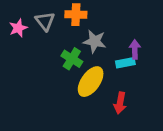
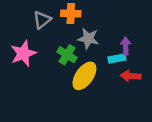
gray triangle: (45, 21) -> (42, 20), turned 30
pink star: (18, 28) -> (23, 53), moved, size x1.5
red arrow: (120, 103) -> (131, 76), moved, turned 84

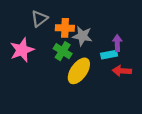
orange cross: (71, 14) -> (65, 28), moved

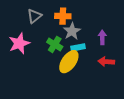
orange cross: (65, 28) -> (63, 16), moved
gray star: (82, 36) -> (72, 31), turned 30
cyan rectangle: (109, 55) -> (78, 47), moved

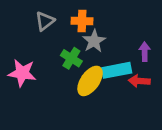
purple arrow: (102, 37) -> (145, 52), moved
pink star: (19, 43) -> (22, 73), moved, turned 30
cyan rectangle: (78, 47) -> (117, 70), moved, size x1.5

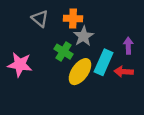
gray triangle: (45, 21) -> (40, 19), turned -42
cyan rectangle: (117, 70) -> (104, 62), turned -55

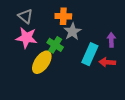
gray triangle: (40, 19) -> (25, 16), moved
pink star: (20, 65) -> (27, 38), moved
yellow ellipse: (80, 72) -> (42, 62), moved

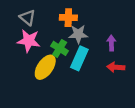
gray star: (72, 32) -> (78, 34), turned 30
purple arrow: (111, 40) -> (111, 43), moved
cyan rectangle: (90, 54) -> (79, 58), moved

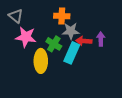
gray triangle: (28, 18) -> (16, 16), moved
yellow ellipse: (45, 67) -> (41, 61), turned -35
red arrow: (116, 67) -> (84, 41), moved

